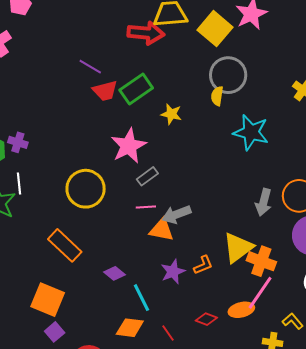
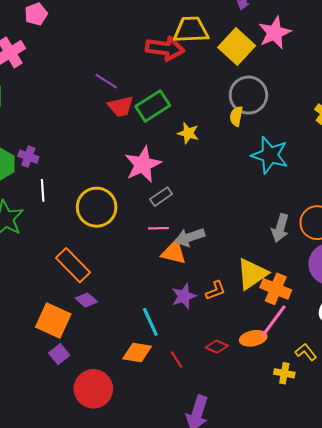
white line: (19, 184) -> (43, 190), moved
purple diamond: (114, 273) -> (86, 300), moved

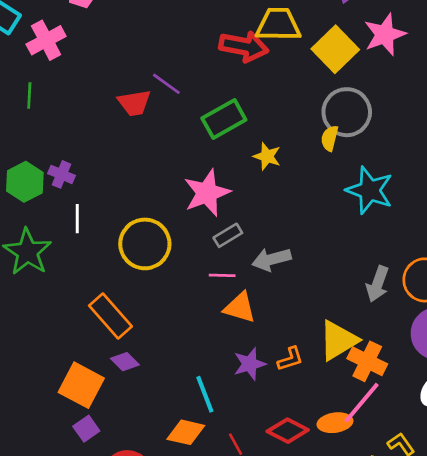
red trapezoid: (121, 107) -> (134, 103), moved
gray arrow: (190, 237) -> (272, 259), moved
red diamond: (217, 347) -> (288, 431), size x1.4

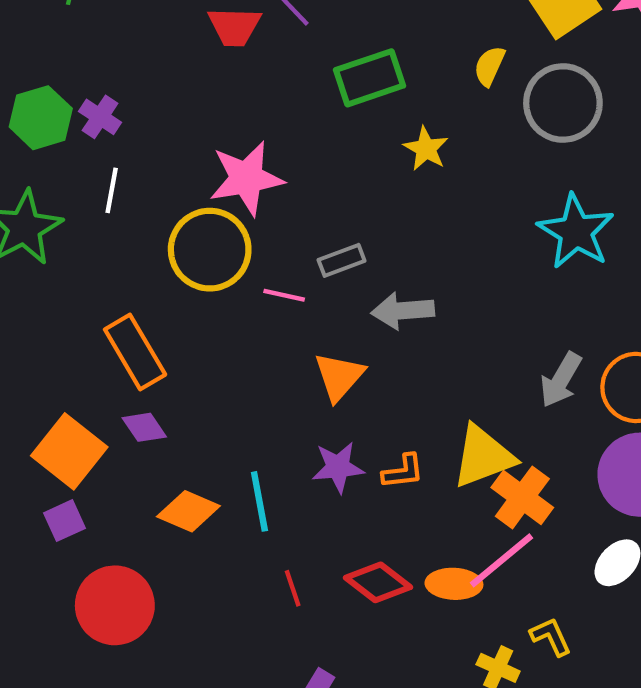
yellow semicircle: (330, 138) -> (489, 66), moved
pink star: (207, 193) -> (246, 178), moved
pink line: (222, 275) -> (284, 295), moved
orange triangle: (240, 307) -> (339, 376), turned 44
orange diamond: (186, 432) -> (188, 511), moved

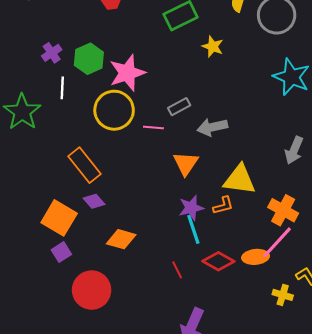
purple cross: (100, 117) -> (52, 53), turned 30
green hexagon: (41, 118) -> (89, 59), moved
yellow triangle: (483, 456) -> (240, 180), moved, turned 36
cyan line: (259, 501) -> (193, 229), moved

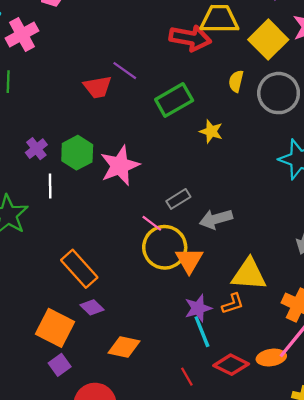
yellow circle: (114, 110) -> (165, 247), moved
pink line: (153, 127) -> (152, 223), turned 36

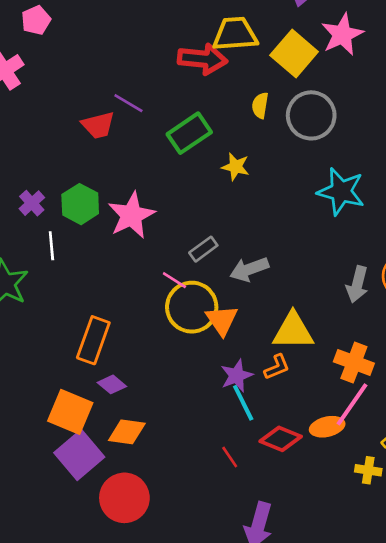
orange rectangle: (79, 269) -> (93, 340), turned 66
orange diamond: (124, 347) -> (127, 432), moved
purple square: (60, 365) -> (79, 455), size x1.8

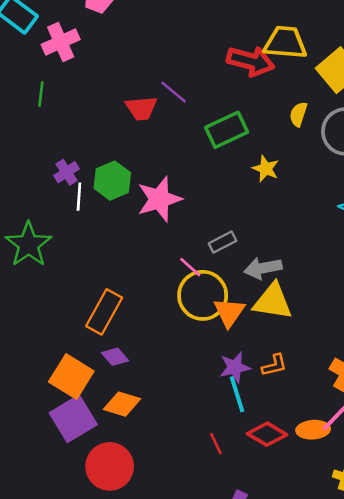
white line: (51, 246) -> (79, 197), moved
yellow triangle: (293, 331) -> (273, 301), moved

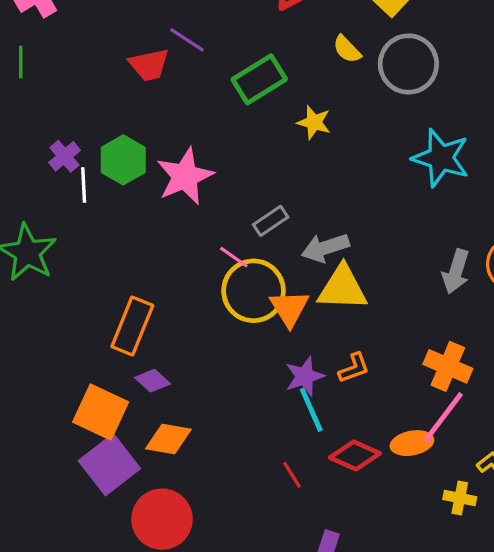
yellow semicircle: (298, 114) -> (347, 49), turned -55

